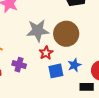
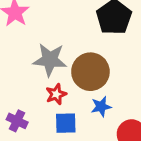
purple cross: (19, 65) -> (17, 121), moved
blue star: (74, 65) -> (101, 107), moved

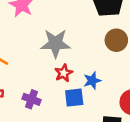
brown circle: (90, 72) -> (116, 40), moved, size x0.7
blue star: (101, 107) -> (92, 81), moved

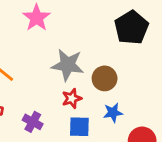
brown circle: (116, 40) -> (105, 78), moved
blue star: (92, 81) -> (113, 113), moved

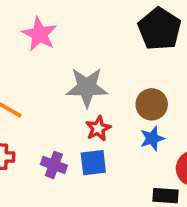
brown circle: (105, 78) -> (152, 104), moved
blue square: (79, 127) -> (93, 163), moved

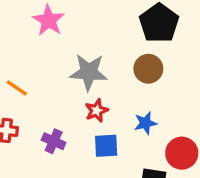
brown circle: (152, 104) -> (148, 69), moved
blue square: (93, 163) -> (106, 146), moved

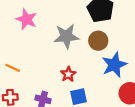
gray star: (89, 72) -> (66, 36), moved
blue star: (145, 123) -> (114, 65), moved, size x1.6

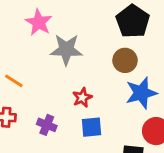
gray star: (66, 36) -> (66, 50), moved

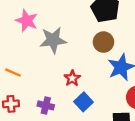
blue square: (92, 127) -> (84, 102), turned -30

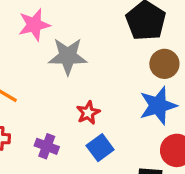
pink star: (27, 21) -> (34, 25), turned 30
brown circle: (103, 42) -> (164, 64), moved

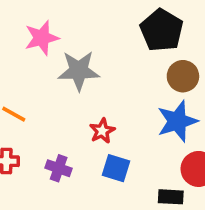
blue square: (100, 148) -> (116, 168), turned -35

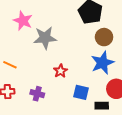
pink star: (42, 38) -> (23, 21), turned -30
blue square: (116, 168) -> (81, 92), moved

